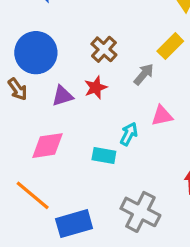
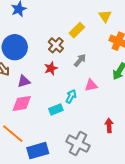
yellow rectangle: (170, 46) -> (77, 30), moved
purple triangle: (62, 96) -> (24, 81), moved
cyan rectangle: (104, 156) -> (56, 109), turned -32

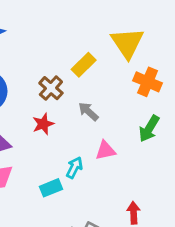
yellow triangle: (105, 16) -> (127, 43), size x1.6
gray arrow: (80, 60) -> (88, 111), turned -88

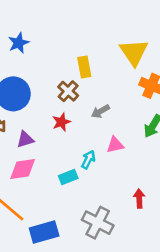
yellow rectangle: (84, 65) -> (84, 67), moved, turned -55
gray arrow: (88, 111) -> (100, 111), turned -72

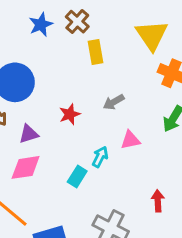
blue star: (19, 43) -> (41, 25), moved
brown cross: (68, 91) -> (77, 22), moved
cyan rectangle: (68, 177) -> (77, 177), turned -36

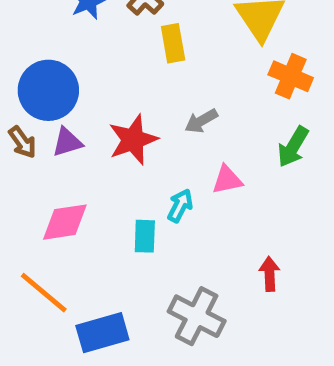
red star: (70, 114) -> (133, 140), size x1.5
purple triangle: (29, 134) -> (67, 142), moved
cyan rectangle: (77, 177) -> (145, 236), turned -30

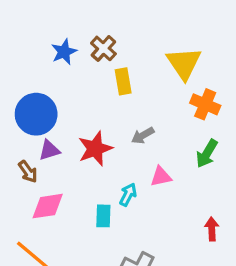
brown arrow: (22, 142) -> (28, 172), moved
red arrow: (270, 274) -> (212, 229), moved

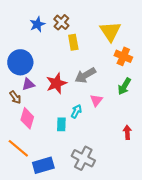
gray arrow: (143, 135) -> (85, 75), size x1.5
pink triangle: (161, 177) -> (96, 100), turned -40
pink diamond: (48, 206) -> (27, 118), turned -65

